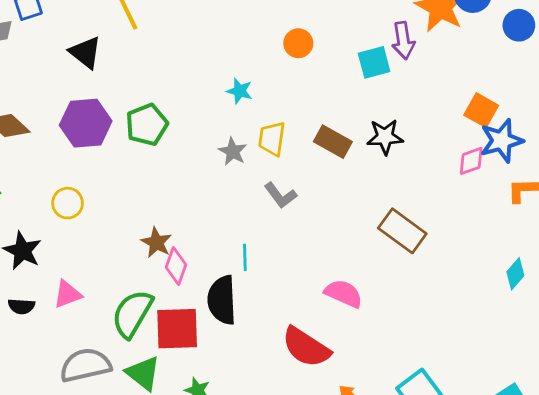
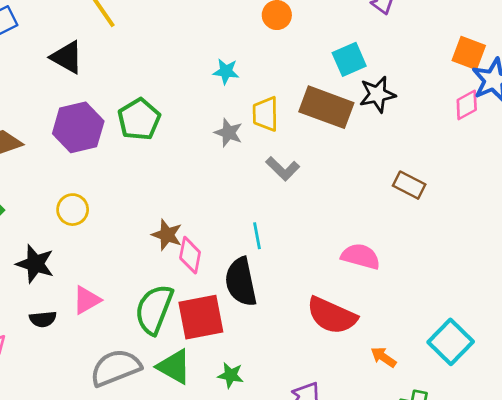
cyan square: (374, 62) -> (349, 59), moved
brown rectangle: (333, 142) -> (326, 107), size x1.4
brown rectangle: (402, 231) -> (409, 185), size x0.7

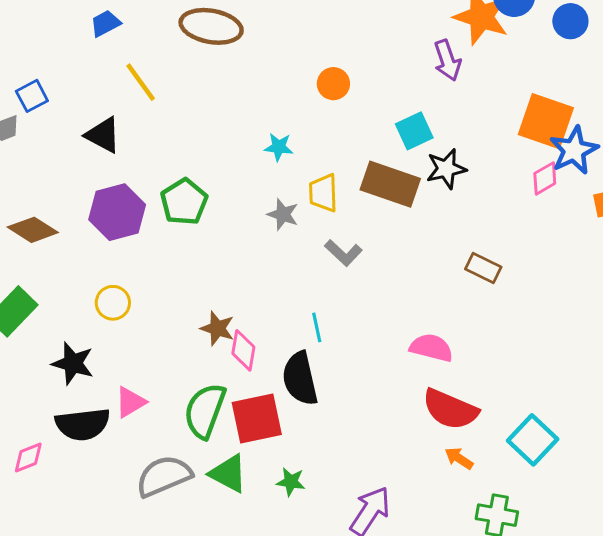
orange square: (469, 53) -> (546, 121), size x1.5
red semicircle: (332, 316) -> (450, 409), moved
black semicircle: (43, 319) -> (83, 424), size x1.8

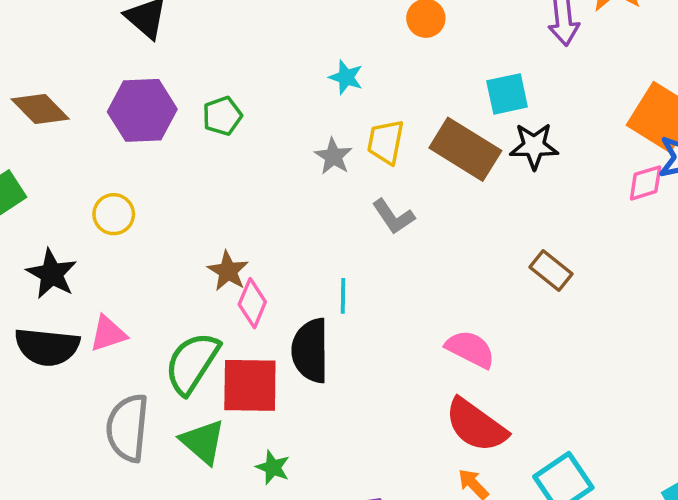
green pentagon: (184, 202) -> (222, 116), size x0.7
gray semicircle: (164, 476) -> (128, 428), turned -74

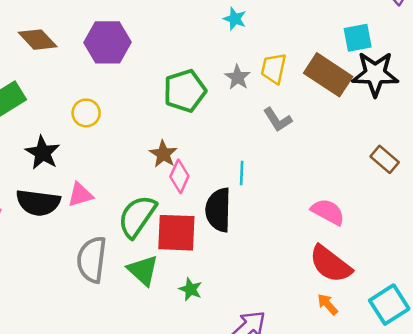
cyan star: (346, 77) -> (235, 19), moved
green pentagon: (222, 116) -> (185, 91), moved, size x1.6
black star: (534, 146) -> (375, 74), size x1.4

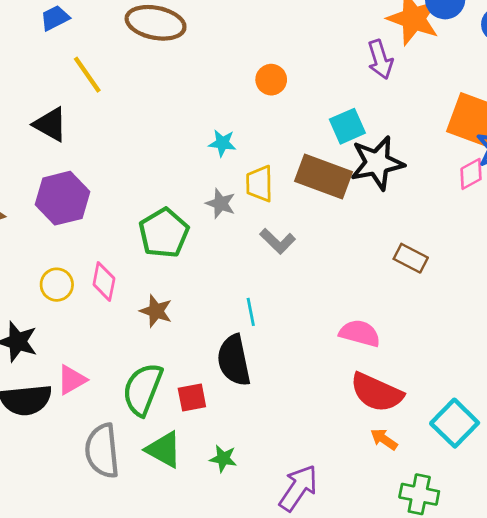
cyan star: (235, 19) -> (222, 143), moved
pink diamond: (179, 176) -> (104, 281), moved
red square: (176, 233) -> (192, 398), size x0.6

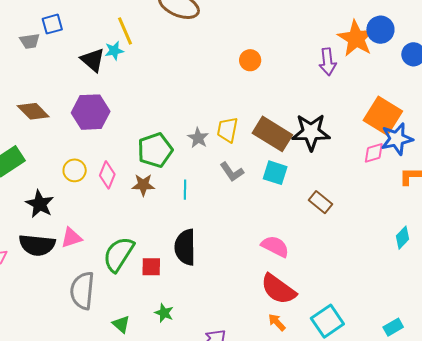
cyan square: (347, 126) -> (275, 173), moved, turned 30
cyan star: (222, 143) -> (114, 51), moved, turned -30
brown star: (156, 311) -> (143, 185), moved, turned -30
cyan line: (251, 312) -> (185, 190), moved
green triangle: (164, 450) -> (121, 324), moved, size x0.7

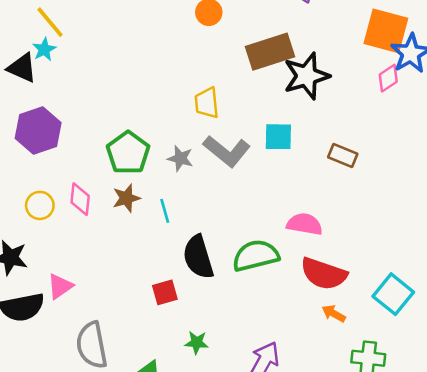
brown rectangle: (272, 134) -> (270, 52), moved, turned -33
gray star: (198, 138) -> (180, 158), moved
gray L-shape: (232, 172) -> (227, 151), size x1.5
cyan line: (185, 190) -> (165, 211), moved
green semicircle: (119, 254) -> (256, 256), moved, turned 60

